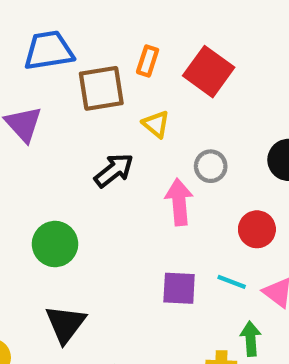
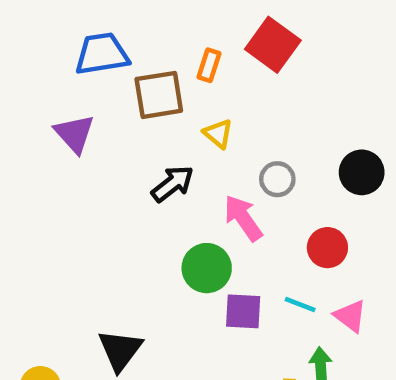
red square: (209, 72) -> (273, 45), moved
pink arrow: (179, 202) -> (243, 218), turned -30
green circle: (55, 244) -> (207, 268), moved

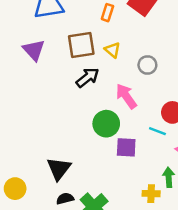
brown square: (159, 95) -> (81, 45), moved
gray circle: (277, 179) -> (147, 65), moved
cyan line: (300, 305) -> (157, 131), moved

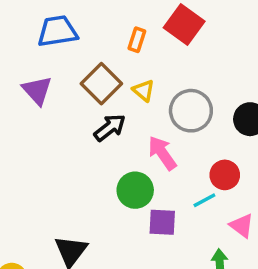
brown square: (81, 45) -> (101, 84), turned -36
gray circle: (147, 65) -> (191, 111), size x1.6
cyan line: (157, 131) -> (204, 200), turned -49

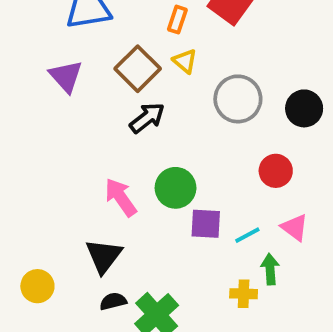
yellow triangle: (144, 90) -> (185, 61), moved
pink arrow: (162, 153) -> (121, 197), moved
cyan line: (204, 200) -> (247, 235), moved

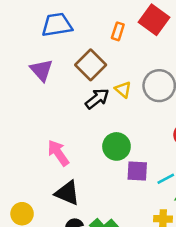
yellow triangle: (185, 61) -> (123, 90), moved
pink arrow: (121, 197) -> (58, 153), moved
black triangle: (104, 256) -> (67, 193), turned -44

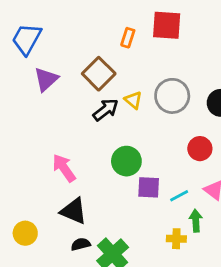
red square: (154, 20) -> (167, 25), turned -32
blue trapezoid: (57, 25) -> (27, 39), moved, turned -52
purple triangle: (41, 70) -> (46, 79), turned 30

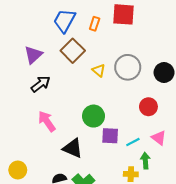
blue trapezoid: (27, 39) -> (64, 21), moved
black arrow: (106, 110) -> (41, 84), moved
black triangle: (74, 211) -> (73, 148), moved

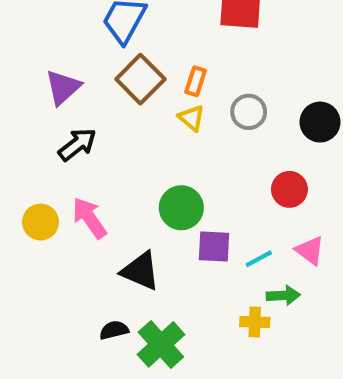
orange rectangle: (95, 24) -> (196, 81), moved
gray circle: (128, 67) -> (249, 112), size x0.7
green arrow: (145, 161) -> (283, 295), turned 91
yellow circle: (18, 170) -> (41, 222), moved

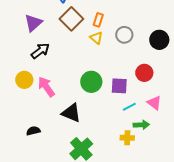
yellow circle: (41, 222) -> (24, 80), moved
purple square: (214, 247) -> (119, 86), moved
black semicircle: (114, 330) -> (33, 131), moved

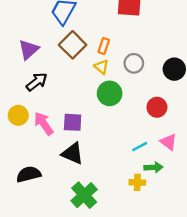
green circle: (91, 82) -> (110, 93), moved
purple square: (119, 86) -> (73, 122), moved
black semicircle: (33, 131) -> (29, 174), size x1.5

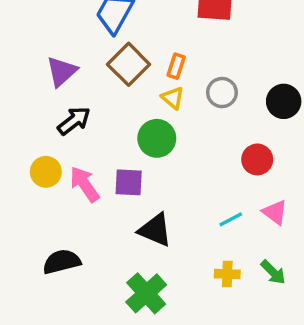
green circle: (110, 93) -> (157, 138), moved
black triangle: (73, 153) -> (155, 230), moved
green arrow: (153, 167) -> (273, 272), moved, turned 48

